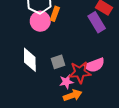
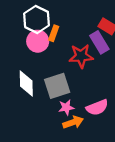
gray square: (58, 62) -> (57, 86), size x1.6
pink semicircle: (95, 65) -> (97, 107), moved
red star: (80, 72) -> (81, 56), moved

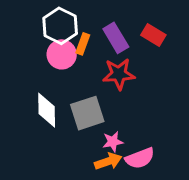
purple rectangle: (99, 42) -> (116, 38), moved
pink star: (66, 107) -> (113, 142), moved
pink semicircle: (97, 107) -> (140, 158), moved

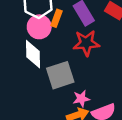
white diamond: (47, 110) -> (33, 54), moved

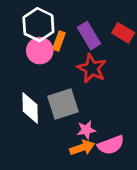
red star: (86, 43) -> (92, 68), turned 30
white diamond: (33, 54) -> (30, 108), moved

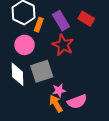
pink circle: (40, 51) -> (25, 45), moved
orange arrow: (82, 148) -> (56, 104), turned -102

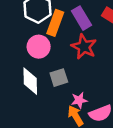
orange rectangle: (39, 25) -> (55, 23), size x1.5
gray square: (42, 71) -> (59, 78), size x0.7

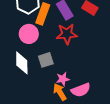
red star: (84, 47) -> (67, 34), turned -30

